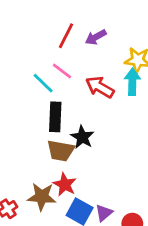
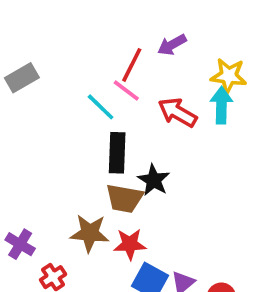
red line: (66, 36) -> (132, 65), moved
red star: (65, 184) -> (130, 244), turned -30
brown star: (42, 197) -> (90, 233), moved

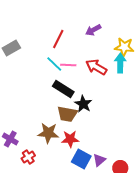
red line: (132, 65) -> (58, 39), moved
pink line: (126, 91) -> (68, 65), moved, turned -35
black rectangle: (117, 153) -> (63, 89), turned -60

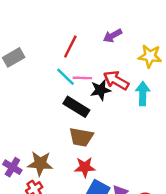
cyan arrow: (120, 63) -> (143, 94), moved
black star: (83, 104) -> (100, 90), moved, turned 30
brown star: (48, 133) -> (40, 164), moved

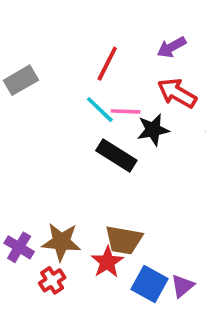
red arrow: (116, 80) -> (177, 93), moved
brown trapezoid: (81, 137) -> (124, 240), moved
red star: (85, 167) -> (107, 262), moved, turned -30

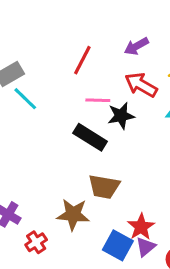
cyan line: (100, 110) -> (25, 99), moved
brown trapezoid: (124, 240) -> (104, 187), moved
brown star: (61, 242) -> (73, 214), moved
red star: (107, 262) -> (141, 227), moved

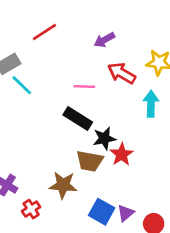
purple arrow: (136, 46) -> (104, 40), moved
red line: (82, 60) -> (44, 32), moved, turned 30
black star: (121, 116) -> (104, 138), moved
red star: (141, 227) -> (122, 154), moved

